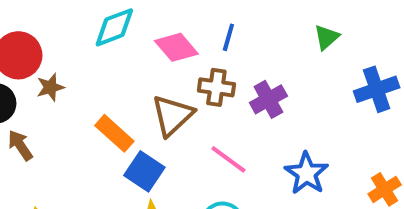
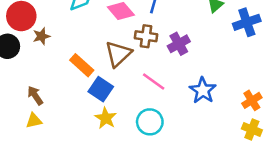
blue cross: (377, 89) -> (247, 22), moved
brown arrow: (20, 145) -> (35, 95), moved

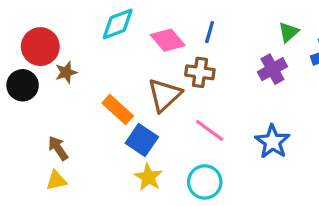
purple cross: (179, 44) -> (272, 69), moved

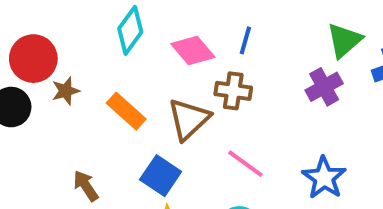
cyan diamond: (118, 24) -> (130, 30), turned -33
green triangle: (289, 32) -> (344, 40), size x1.4
orange rectangle: (118, 109) -> (126, 111), moved
brown arrow: (58, 148) -> (86, 186), moved

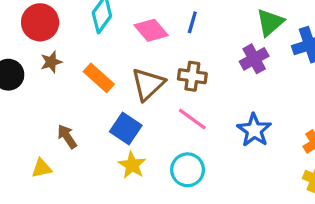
red circle: (33, 59) -> (40, 22), moved
brown cross: (233, 91) -> (192, 76), moved

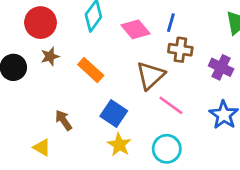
purple cross: (254, 59) -> (221, 67), moved, turned -35
brown cross: (192, 76) -> (180, 50), moved
brown triangle: (148, 84) -> (150, 75), moved
yellow triangle: (42, 168) -> (42, 147), turned 42

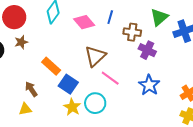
brown cross: (180, 50) -> (132, 32), moved
orange rectangle: (91, 70) -> (51, 66), moved
yellow triangle: (42, 147) -> (25, 109), moved, turned -40
cyan circle: (167, 149) -> (95, 103), moved

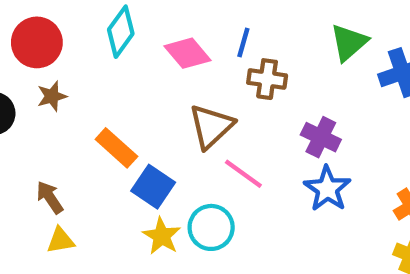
brown cross: (132, 32) -> (267, 79), moved
purple cross: (147, 50) -> (321, 137), moved
brown arrow: (31, 89) -> (50, 197), moved

